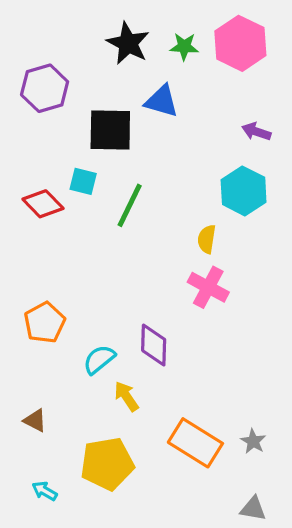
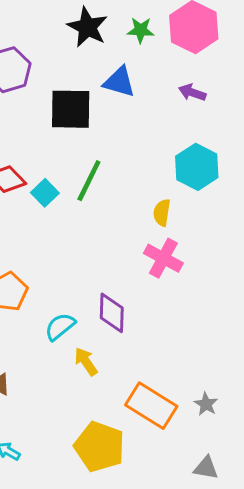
purple arrow: (256, 132) -> (192, 92), moved
cyan square: (83, 181) -> (45, 193), moved, turned 32
yellow pentagon: (107, 464) -> (100, 447), moved, turned 30

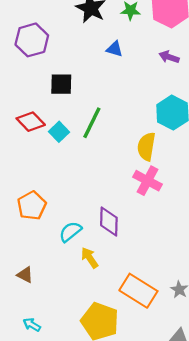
blue triangle: (119, 82) -> (115, 49), size x0.7
black square: (71, 109) -> (61, 84), moved, size x0.7
yellow semicircle: (162, 213) -> (146, 147), size x1.4

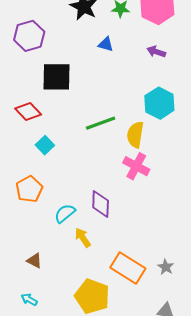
black square: (61, 84) -> (56, 77), size x1.4
green line: (92, 123) -> (101, 123), moved, turned 44
cyan square: (59, 132) -> (45, 145), moved
brown triangle: (25, 275) -> (34, 261), moved

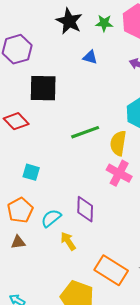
cyan square: (45, 145) -> (31, 172), moved, turned -30
orange pentagon: (29, 189) -> (20, 210), moved
brown triangle: (34, 261) -> (18, 242), moved, turned -35

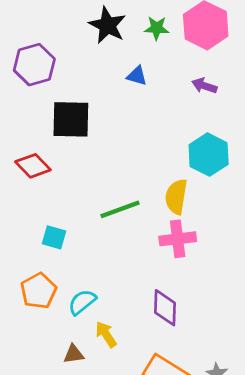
green line: (85, 132) -> (120, 209), moved
pink cross: (119, 173) -> (178, 239), turned -35
purple diamond: (85, 209) -> (165, 308), moved
brown triangle: (18, 242) -> (74, 354), moved

